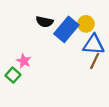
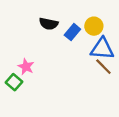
blue rectangle: (66, 29) -> (72, 32), size x0.6
brown line: (95, 61) -> (103, 67), turned -70

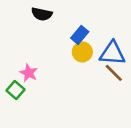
black semicircle: (49, 24) -> (42, 14), moved
yellow circle: (94, 26) -> (82, 52), moved

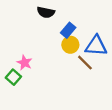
black semicircle: (42, 14) -> (46, 12), moved
brown line: (114, 73) -> (85, 63), moved

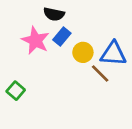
blue rectangle: (68, 30) -> (62, 37), moved
pink star: (25, 63) -> (35, 40), moved, size x1.5

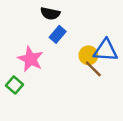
pink star: (35, 40) -> (31, 59), moved
yellow circle: (83, 52) -> (88, 55), moved

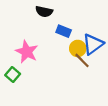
blue rectangle: (58, 34) -> (64, 31), moved, turned 72
blue triangle: (106, 50) -> (93, 44), turned -40

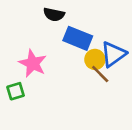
blue rectangle: (64, 31) -> (78, 38), size x1.5
green square: (13, 74) -> (16, 91), turned 32

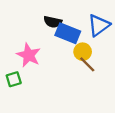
black semicircle: (54, 15) -> (53, 22), moved
blue triangle: (113, 54) -> (99, 25), moved

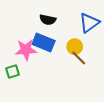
blue rectangle: (68, 33) -> (44, 43), moved
pink star: (29, 55) -> (26, 50), turned -30

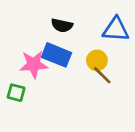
blue triangle: (89, 23) -> (116, 29), turned 40
green square: (12, 72) -> (16, 93), turned 32

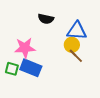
blue triangle: (116, 29) -> (77, 31), moved
blue rectangle: (57, 55) -> (31, 68), moved

